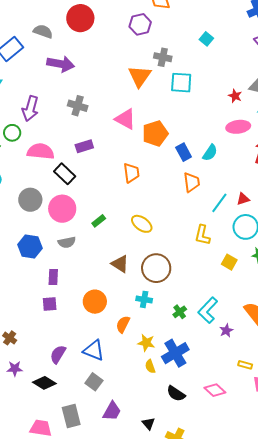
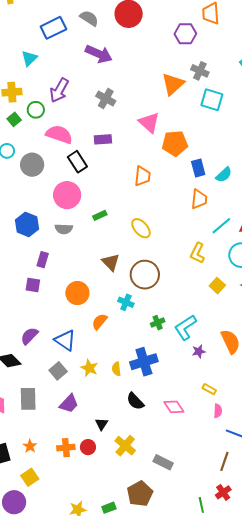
gray circle: (30, 200) -> (32, 165), moved
yellow star: (146, 343) -> (89, 368), moved

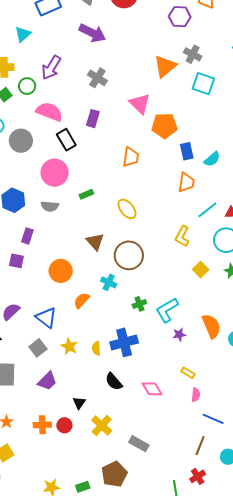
purple rectangle: (103, 139) -> (93, 119), turned -72

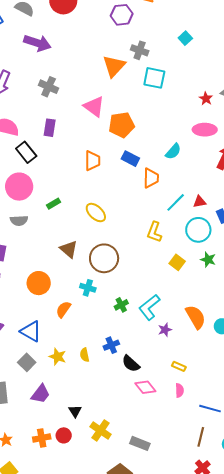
blue rectangle: (187, 151) -> (130, 159), moved, turned -42
blue cross: (124, 342) -> (111, 345), size x0.6
black semicircle: (114, 382) -> (131, 364), moved
pink semicircle: (196, 395) -> (180, 390), moved

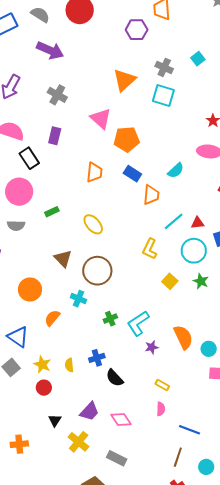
gray cross: (140, 50) -> (164, 67), moved
pink diamond: (145, 387) -> (121, 419), moved
purple trapezoid: (41, 394) -> (89, 411), moved
red circle: (64, 435) -> (44, 388), moved

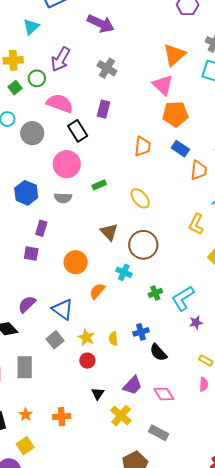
pink triangle: (101, 119) -> (163, 85), moved

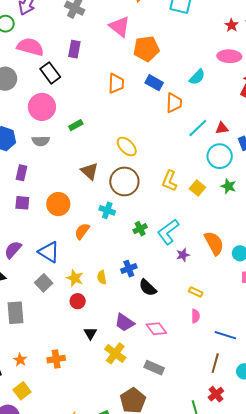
pink triangle: (163, 85) -> (120, 26), moved
yellow ellipse: (140, 198) -> (127, 147), moved
yellow L-shape: (196, 224) -> (169, 181), moved
purple square: (31, 253) -> (22, 203), moved
purple trapezoid: (132, 385) -> (124, 323), turned 85

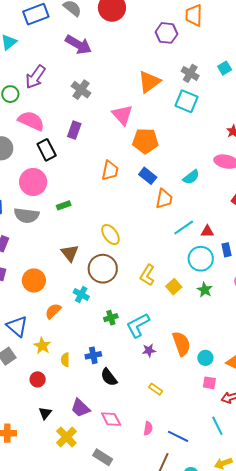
gray semicircle: (41, 141) -> (26, 215), size x1.4
yellow star: (75, 278) -> (42, 346), moved
pink semicircle: (195, 316) -> (148, 428), moved

